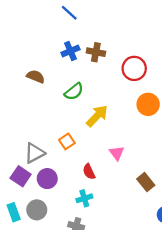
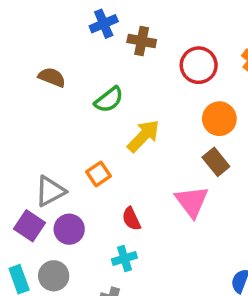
blue cross: (70, 51) -> (104, 24), moved
pink triangle: (117, 153) -> (192, 202), moved, size x1.5
brown rectangle: (146, 182) -> (216, 162), moved

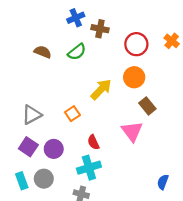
green semicircle: (109, 100) -> (77, 52), moved
orange circle: (219, 119) -> (134, 77), moved
gray triangle: (50, 191) -> (32, 115), moved
cyan cross: (124, 259) -> (89, 168), size x1.5

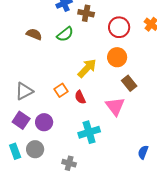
red semicircle: (93, 142) -> (80, 97), moved
cyan cross: (89, 168) -> (89, 132), moved

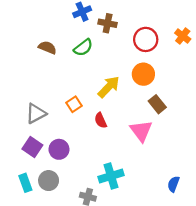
orange square: (61, 90) -> (74, 104), moved
cyan cross: (89, 132) -> (111, 176), moved

